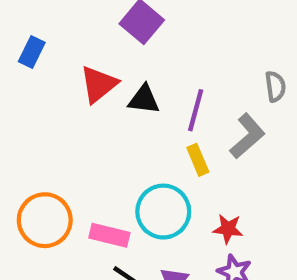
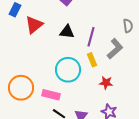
red triangle: (99, 84) -> (34, 25), moved
cyan circle: (163, 212) -> (68, 70), moved
red star: (228, 229) -> (106, 83), moved

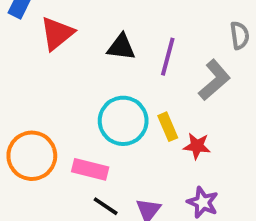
yellow rectangle: (92, 60) -> (168, 127), moved

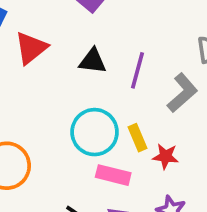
pink rectangle: (90, 169) -> (113, 175), moved

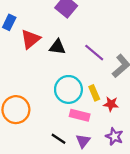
black triangle: (93, 61) -> (57, 47), moved
purple line: (138, 70) -> (94, 53), turned -65

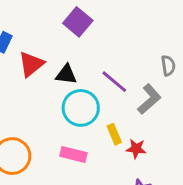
cyan circle: (68, 89) -> (81, 108), moved
pink rectangle: (80, 115) -> (73, 155), moved

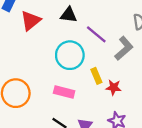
black triangle: (66, 74) -> (69, 15), moved

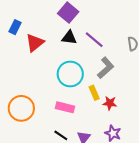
purple line: (96, 34) -> (94, 40), moved
gray L-shape: (124, 48) -> (106, 68), moved

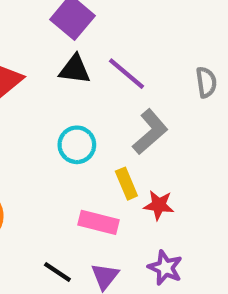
cyan circle: (70, 74) -> (77, 145), size x0.7
pink rectangle: (65, 107) -> (98, 222), moved

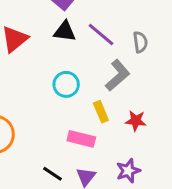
gray semicircle: (206, 82) -> (140, 42), moved
red star: (159, 205) -> (136, 121), moved
purple star: (165, 268) -> (128, 171), turned 30

